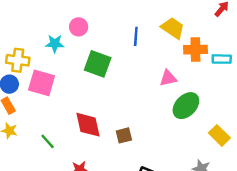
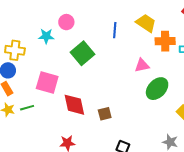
green square: (98, 64) -> (82, 53), turned 30
pink square: (42, 83) -> (47, 83), moved
green line: (48, 141) -> (27, 108), moved, turned -64

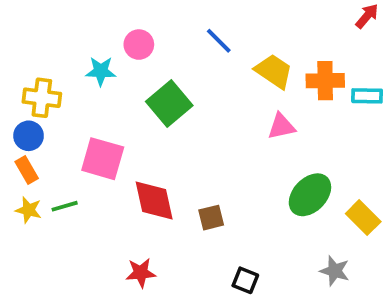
yellow trapezoid: (146, 23) -> (274, 71), moved
blue line: (115, 30) -> (219, 41), moved, turned -49
green ellipse: (157, 89) -> (310, 195), moved

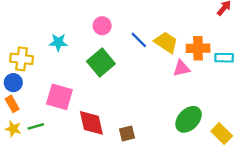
blue line: (219, 41) -> (139, 40), moved
pink circle: (139, 45) -> (102, 26), moved
pink triangle: (281, 126) -> (181, 68), moved

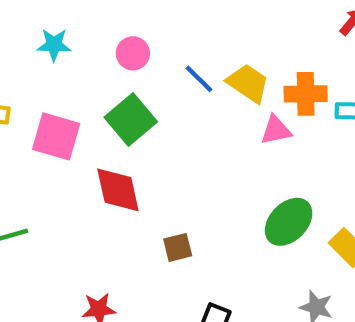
cyan star: (58, 42) -> (54, 45), moved
pink square: (59, 97) -> (56, 136), moved
red diamond: (91, 123) -> (118, 190), moved

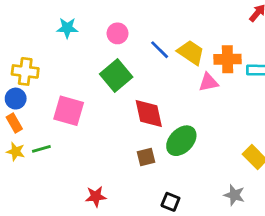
pink square: (56, 136) -> (69, 111), moved
red diamond: (118, 190) -> (149, 114), moved
green ellipse: (289, 222) -> (181, 141), moved

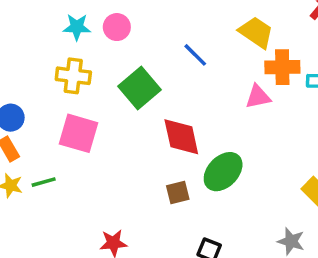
pink circle: (118, 33) -> (117, 27), moved
yellow trapezoid: (191, 52) -> (256, 32), moved
yellow cross: (25, 71) -> (73, 76), moved

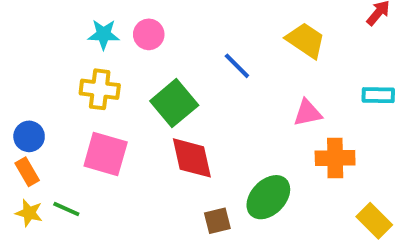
orange cross: (282, 67) -> (335, 158), moved
red diamond: (181, 137) -> (192, 158), moved
green line: (44, 182) -> (66, 209), turned 40

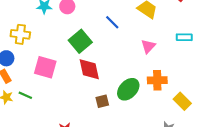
yellow cross: (100, 89) -> (20, 34), moved
pink triangle: (308, 113) -> (148, 46), turned -35
orange cross: (335, 158) -> (157, 80), moved

